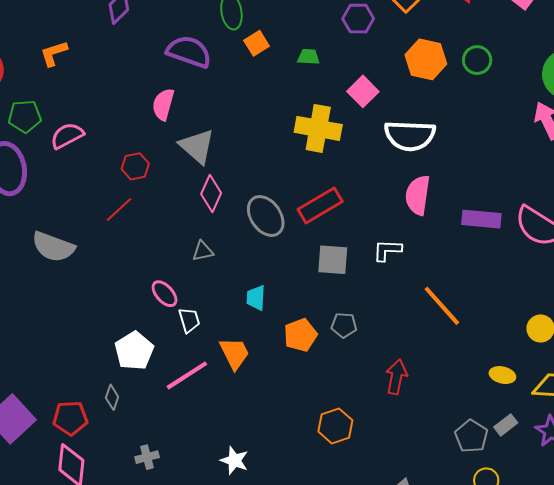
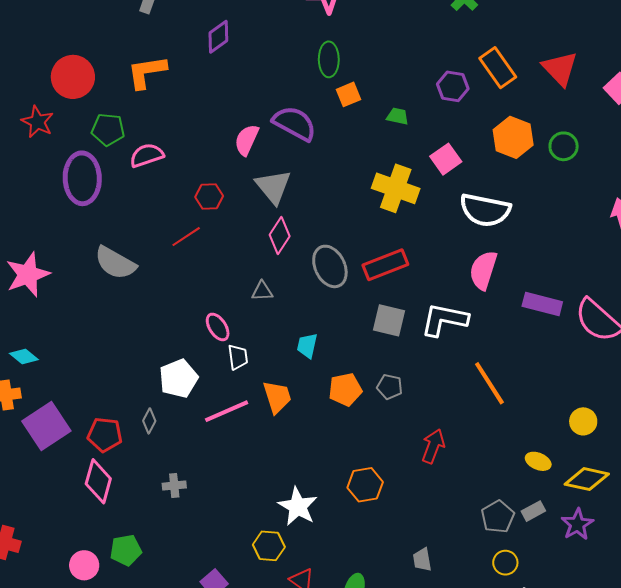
purple semicircle: (189, 52) -> (294, 123), moved
orange L-shape: (54, 53) -> (147, 72), size x1.4
white L-shape: (387, 250) -> (444, 320), size x1.6
white star: (234, 461) -> (298, 506), moved, size x1.4

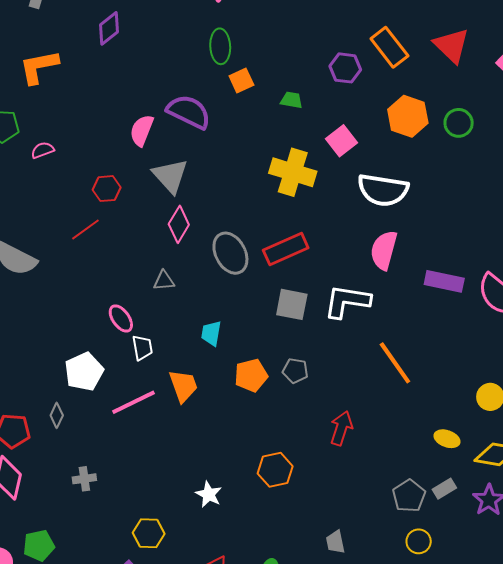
pink semicircle: (147, 155) -> (43, 150), size x0.7
white star: (298, 506) -> (209, 494), size x0.7
yellow hexagon: (269, 546) -> (149, 533), moved

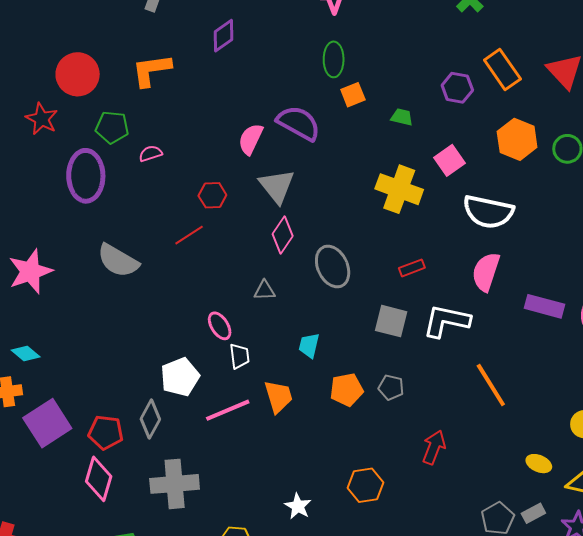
red rectangle: (286, 249) -> (412, 268), moved, size x0.6
gray diamond: (57, 415) -> (150, 419), size x1.5
gray cross: (84, 479) -> (175, 484), size x2.0

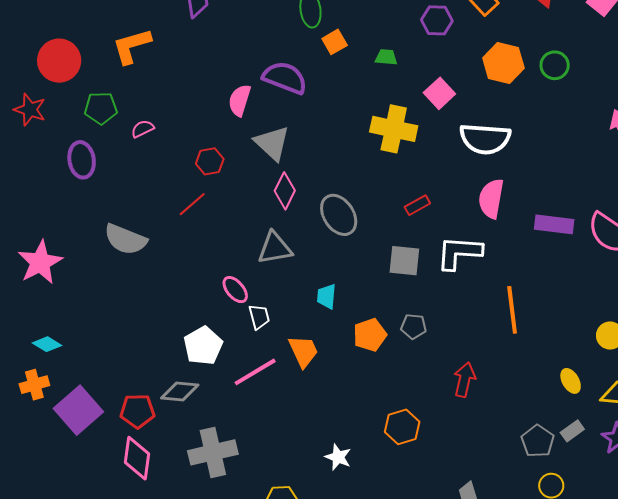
purple ellipse: (86, 176) -> (82, 160), size x0.7
gray triangle: (265, 290) -> (275, 248), size x1.6
orange line: (491, 385) -> (512, 310), turned 33
gray diamond: (150, 419) -> (180, 392), turned 75
yellow ellipse: (539, 464) -> (571, 381), turned 45

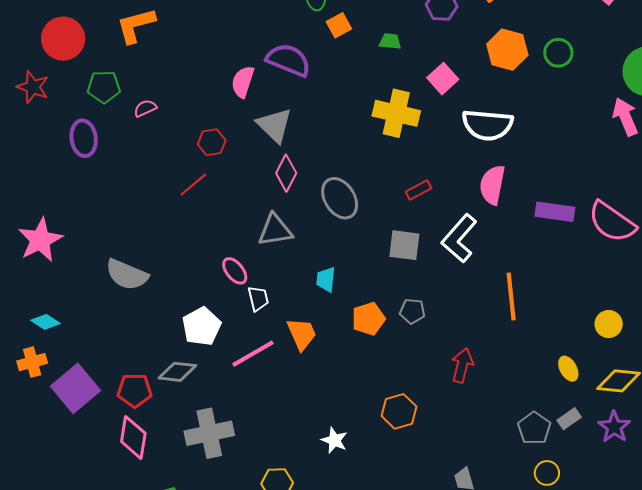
gray semicircle: (125, 239) -> (127, 275), moved
white L-shape: (459, 253) -> (459, 238), turned -54

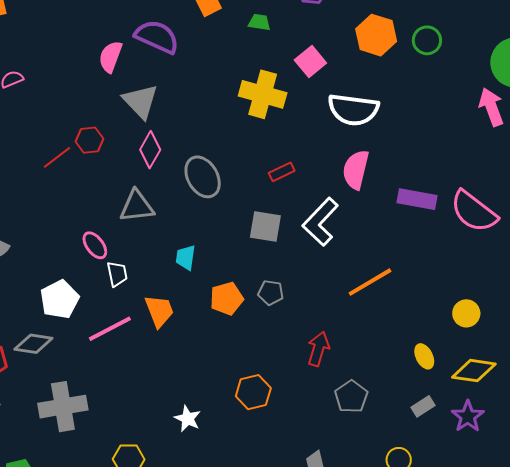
red hexagon: (212, 142) -> (89, 140), moved
orange line: (511, 297) -> (370, 282), turned 63
gray pentagon: (534, 428) -> (351, 397), moved

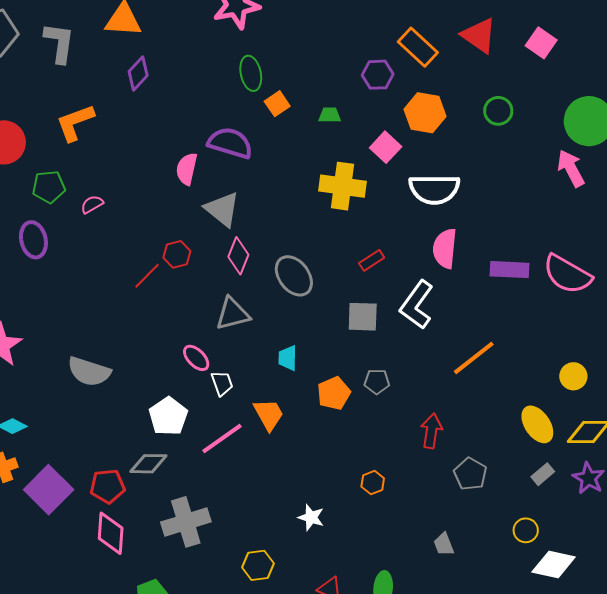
orange hexagon: (376, 35) -> (425, 113), moved
yellow ellipse: (424, 356) -> (537, 424), size x1.5
orange hexagon: (253, 392) -> (373, 483), size x0.7

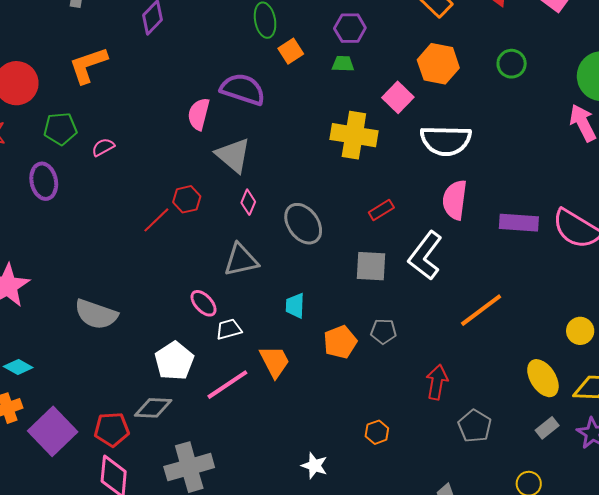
purple hexagon: (378, 75) -> (350, 28), moved
pink diamond: (238, 256) -> (248, 202), size x0.7
white trapezoid: (222, 383) -> (229, 329), turned -88

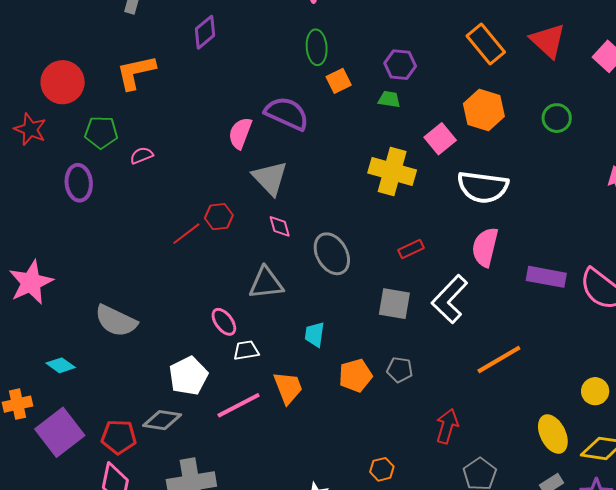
pink diamond: (248, 202) -> (280, 226), turned -45
cyan diamond: (18, 367) -> (61, 365), moved

